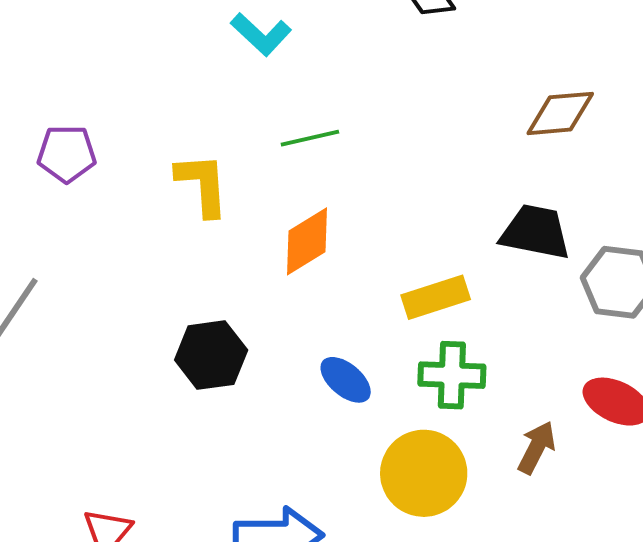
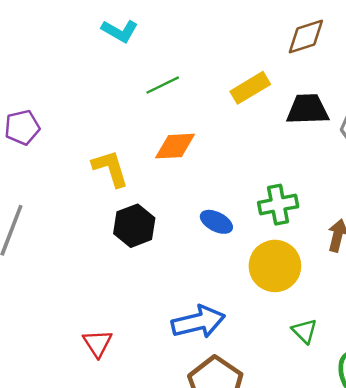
yellow L-shape: (202, 184) -> (110, 168), moved
orange diamond: (307, 241) -> (175, 146), turned 42
yellow rectangle: (436, 297) -> (250, 88), moved

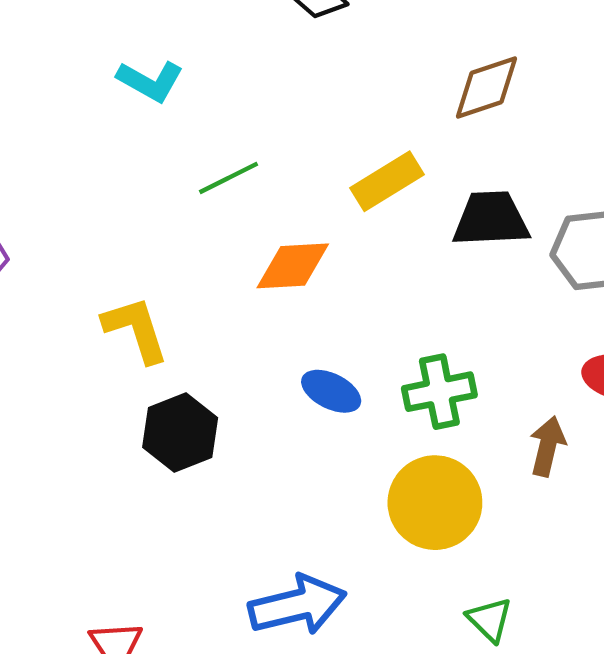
orange diamond: (175, 146) -> (293, 266), moved
blue ellipse: (216, 222) -> (331, 391), moved

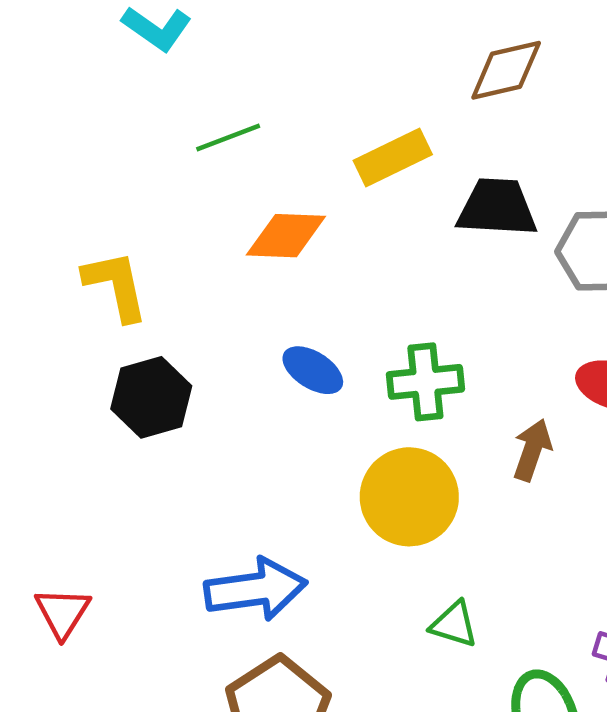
green triangle: (490, 620) -> (454, 624), turned -33

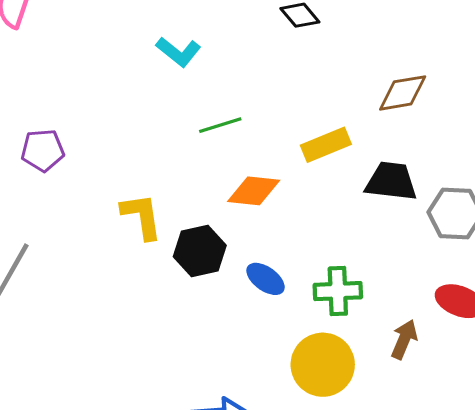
black hexagon: (151, 397) -> (200, 251), moved

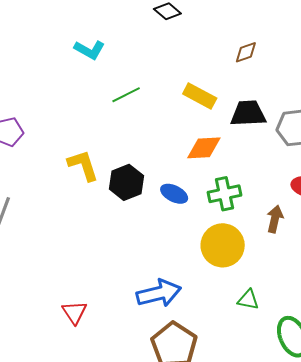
brown diamond: (403, 93) -> (246, 52), size x0.7
yellow rectangle: (326, 145) -> (200, 96), turned 60
orange diamond: (254, 191) -> (204, 148), moved

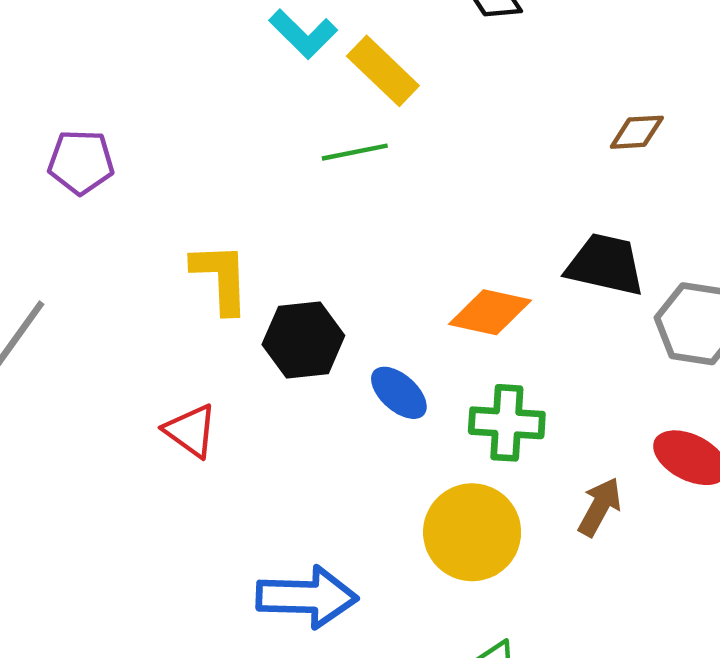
yellow rectangle: (200, 96) -> (383, 71), moved
red triangle: (74, 312) -> (191, 431), moved, turned -36

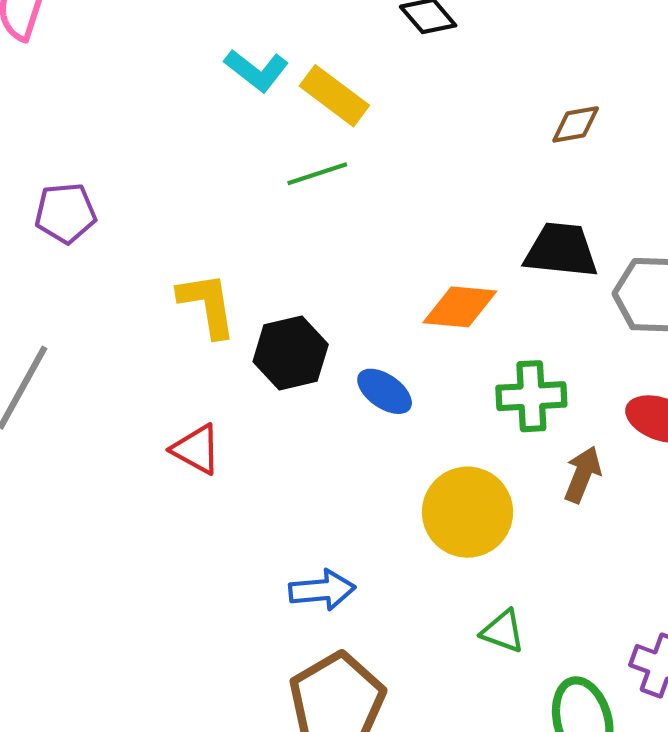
green cross: (507, 423) -> (531, 396), moved
blue arrow: (307, 597) -> (322, 590), size x0.7

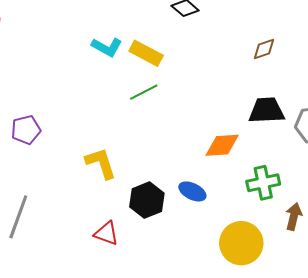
black hexagon: (291, 353) -> (147, 200), moved

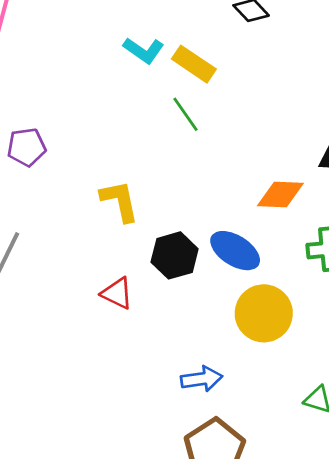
green line: (144, 92) -> (185, 114), turned 76
blue ellipse: (192, 191) -> (235, 251), size x1.4
yellow circle: (241, 243) -> (264, 313), moved

